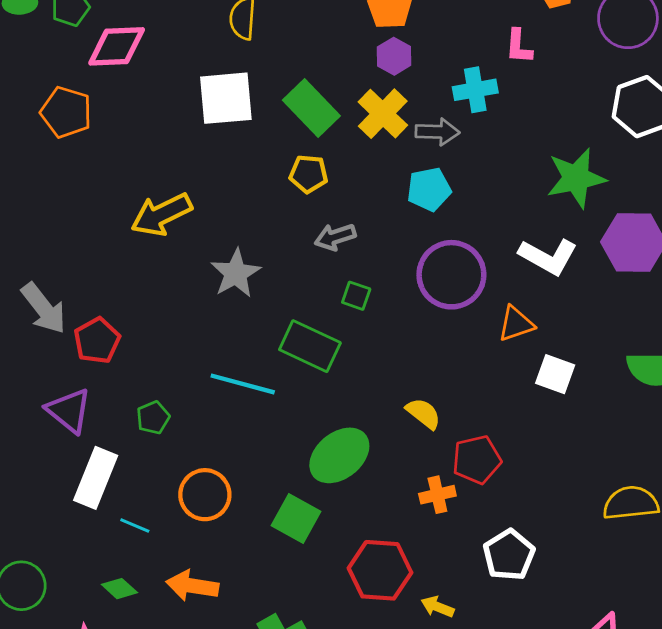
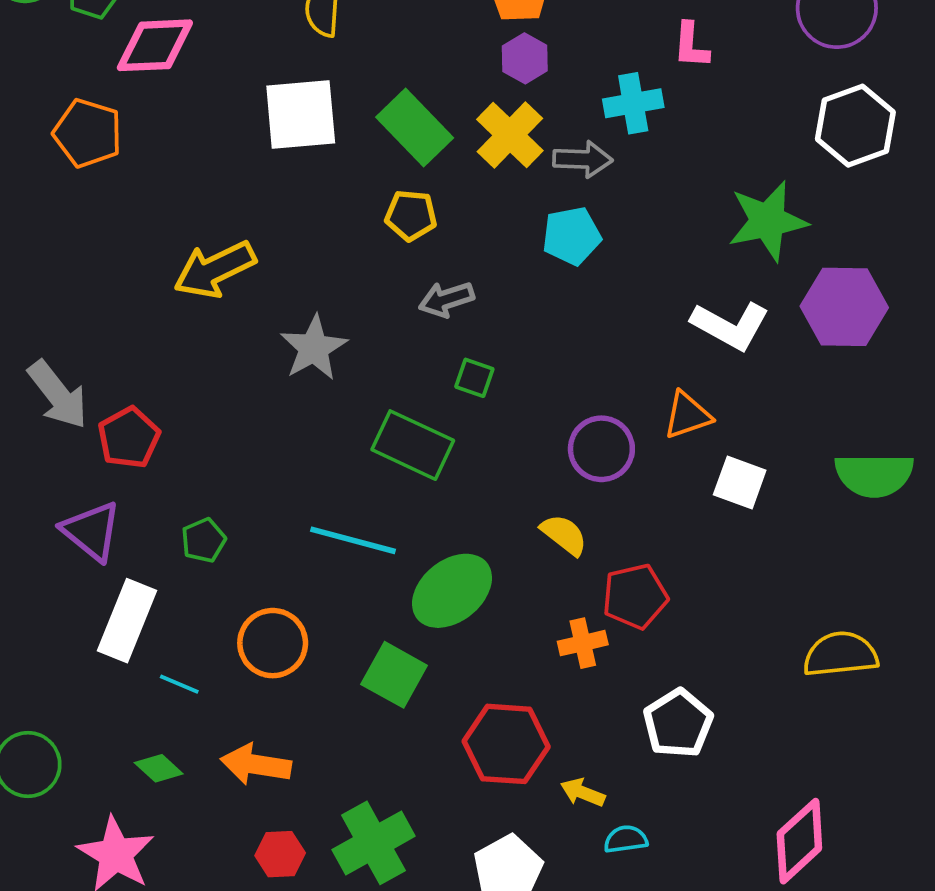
purple circle: (451, 275) -> (601, 449), moved, size x0.7
cyan line: (243, 384) -> (353, 540), moved

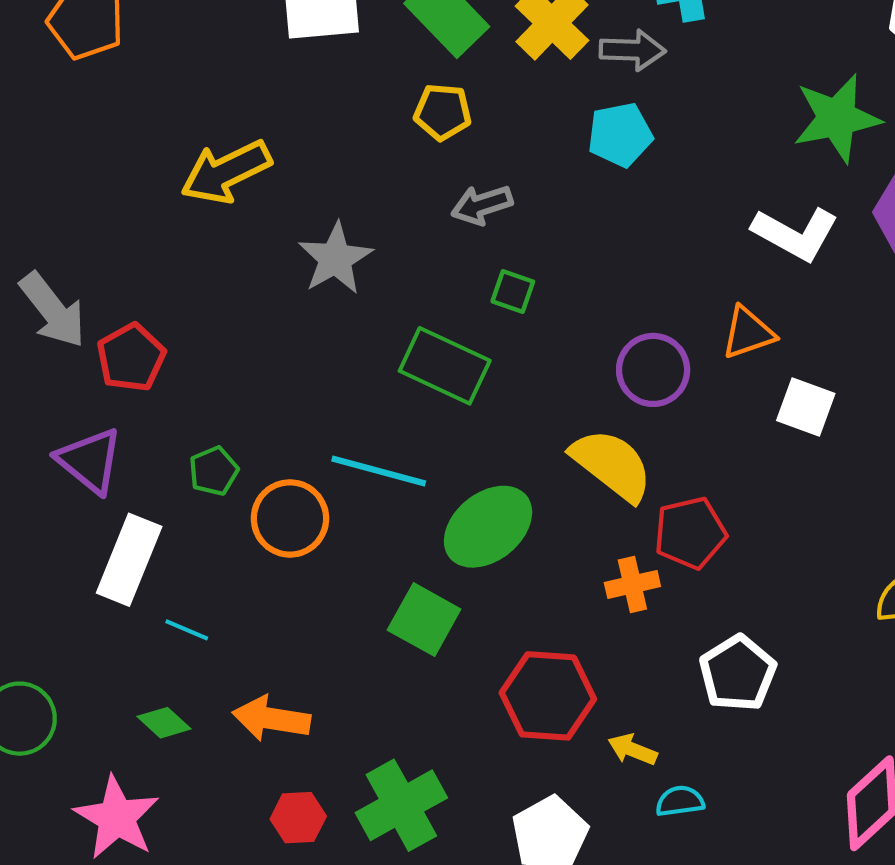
yellow semicircle: (564, 535) -> (612, 465), size x1.6
orange circle: (273, 643) -> (290, 518), moved

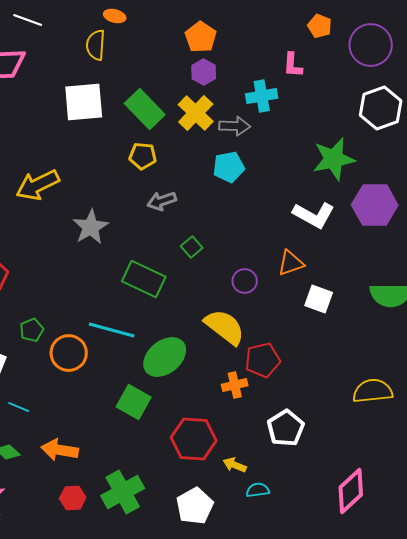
green square: (513, 291) -> (192, 247), moved, turned 30
purple circle: (653, 370) -> (245, 281), size x0.7

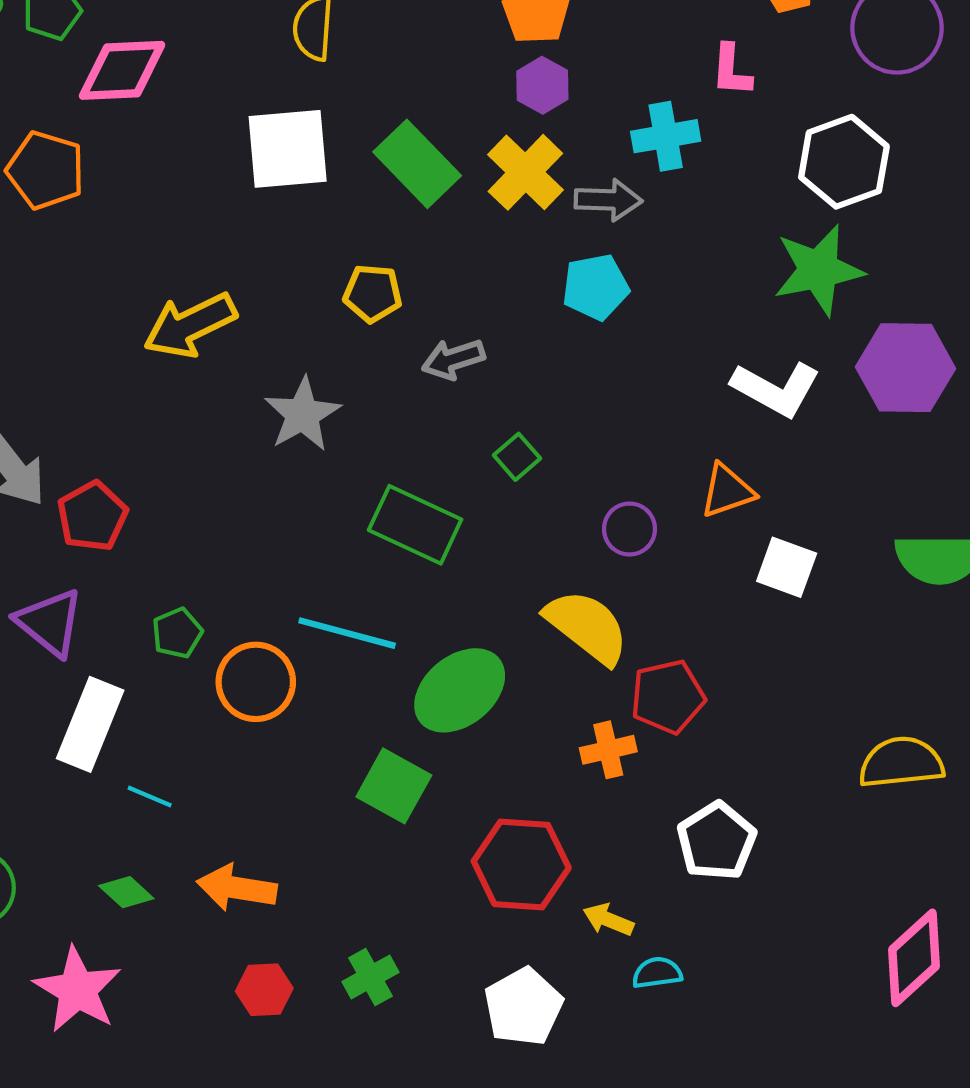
white hexagon: (381, 108) -> (844, 162), moved
yellow pentagon: (143, 156) -> (373, 293), moved
pink diamond: (351, 491) -> (914, 958), moved
green cross: (123, 492) -> (370, 977), size x0.6

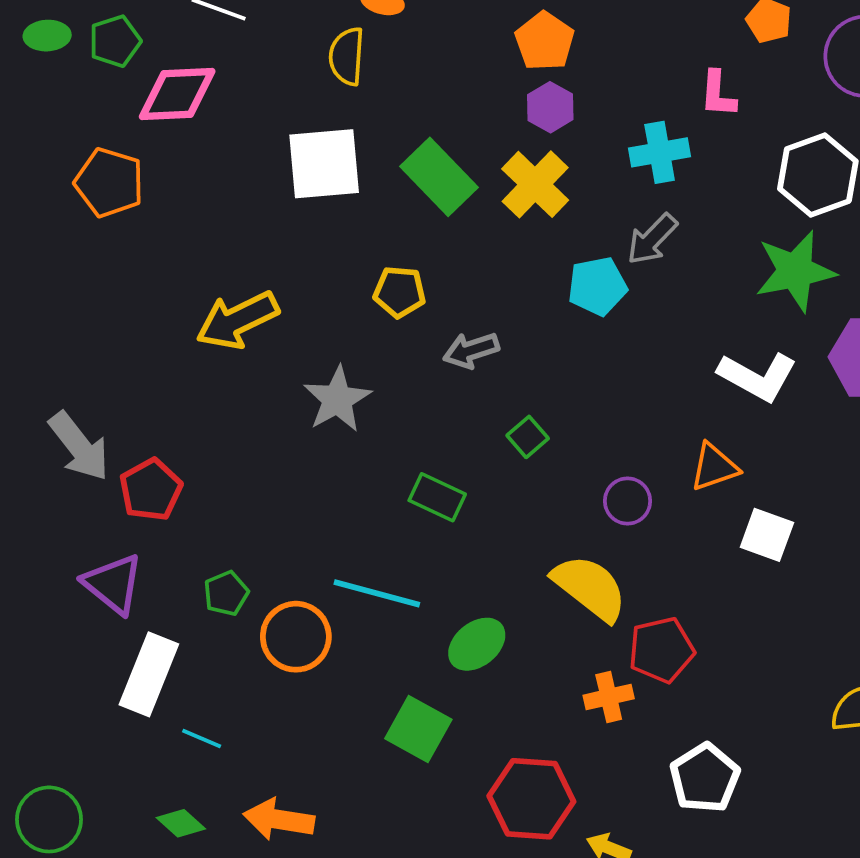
gray arrow: (608, 200) -> (652, 239), moved, turned 132
green rectangle: (415, 525) -> (437, 497), size x0.7
green ellipse: (460, 690) -> (477, 644), size x0.7

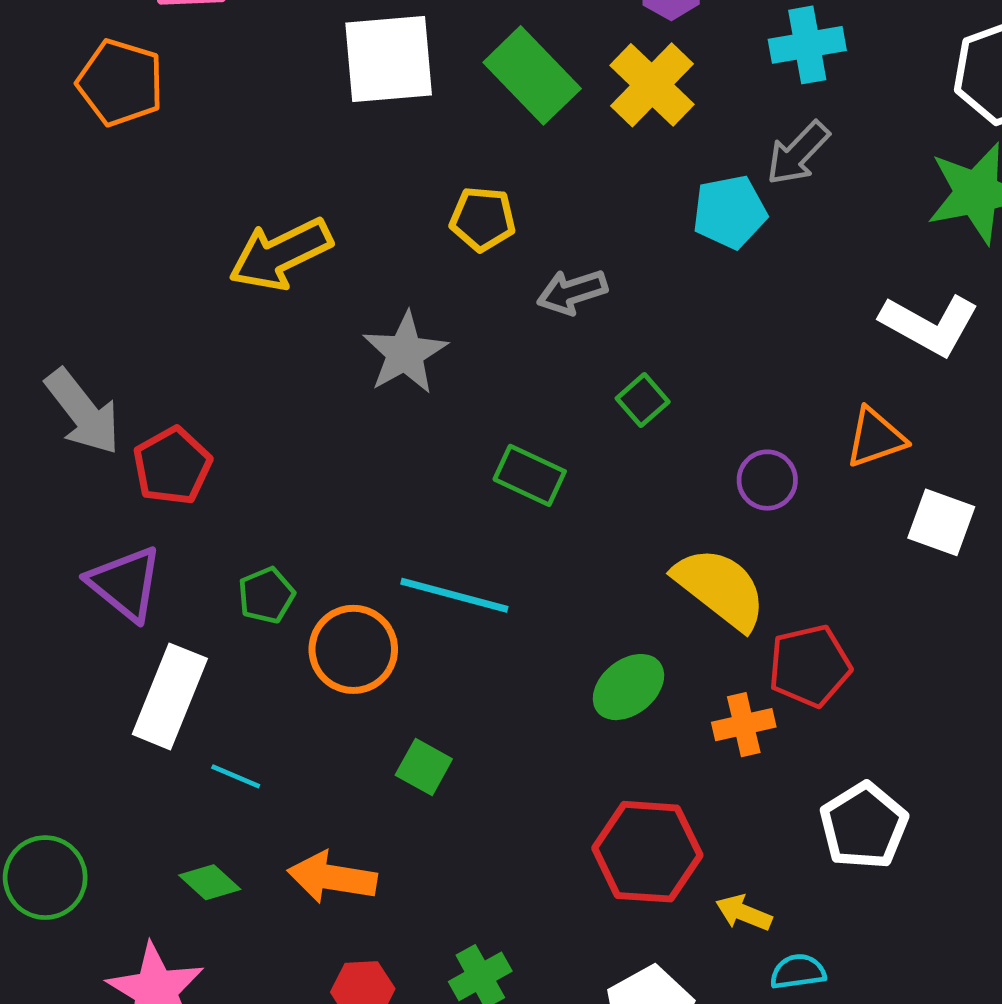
green ellipse: (477, 644) -> (628, 687), moved
green square: (418, 729) -> (424, 767), moved, size x0.7

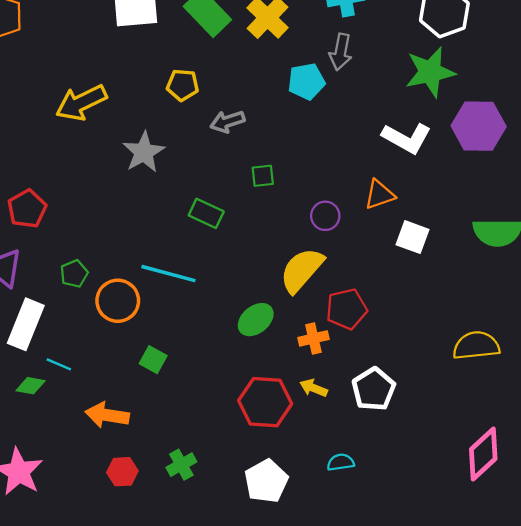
gray arrow: (798, 153) -> (341, 52), turned -33
green square: (643, 400) -> (263, 176), turned 35
yellow semicircle: (720, 588) -> (302, 270), turned -87
green diamond: (210, 882) -> (30, 386), moved, turned -32
yellow arrow: (744, 913) -> (313, 388), moved

